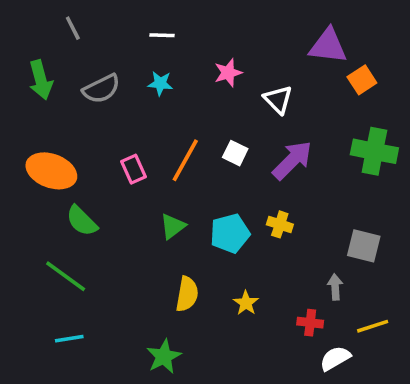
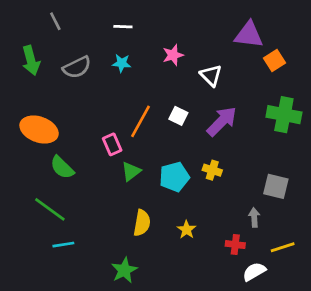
pink rectangle: (133, 169) -> (112, 144), moved
cyan line: (69, 339) -> (63, 245), moved

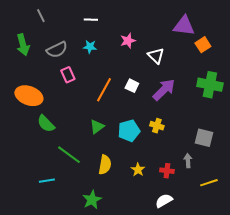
pink rectangle: (112, 144) -> (68, 75), moved
green line: (50, 209) -> (69, 155), moved
red cross: (235, 245) -> (167, 171), moved
white semicircle: (254, 272) -> (164, 201), moved

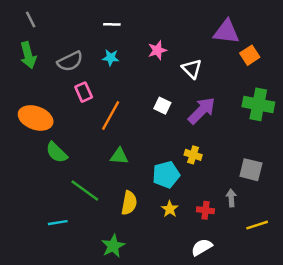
gray line: (41, 16) -> (31, 19), moved
orange line: (104, 90) -> (111, 115), moved
green triangle: (97, 127) -> (119, 156), turned 42
cyan pentagon: (129, 131) -> (166, 175), moved

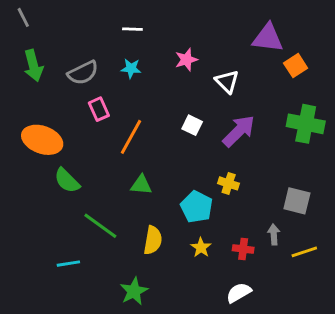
gray line: (31, 19) -> (23, 17), moved
cyan pentagon: (166, 175) -> (197, 207), turned -30
yellow line: (257, 225) -> (304, 252), moved

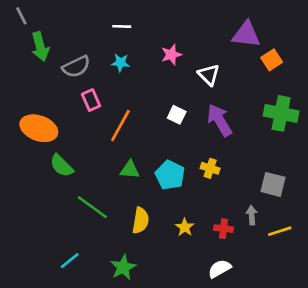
green arrow: (33, 66) -> (40, 47), moved
purple arrow: (239, 131) -> (219, 120), turned -76
cyan pentagon: (197, 207) -> (170, 175), moved
cyan line: (68, 264) -> (70, 261), moved, turned -30

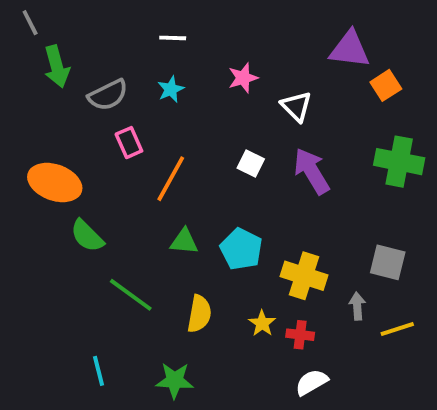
cyan star: (120, 63) -> (171, 89), turned -30
yellow cross: (210, 168) -> (304, 276), moved, size x1.6
red cross: (223, 229) -> (300, 335), moved
cyan line: (70, 261) -> (99, 371), turned -65
green star: (123, 267) -> (175, 380), turned 30

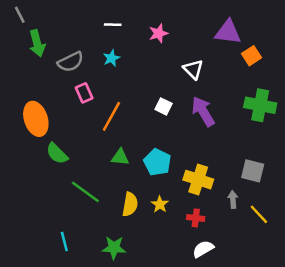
pink star: (243, 78) -> (159, 33), moved
orange ellipse: (55, 183) -> (36, 119), turned 52
yellow star: (262, 323) -> (160, 204), moved
yellow line: (397, 329) -> (259, 214), turned 65

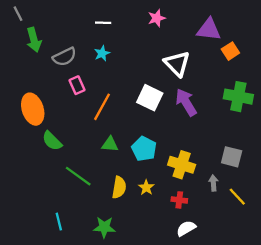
pink star: (159, 33) -> (157, 18), moved
white triangle: (193, 69) -> (177, 64), size x1.4
white square: (163, 106) -> (150, 98), size x1.6

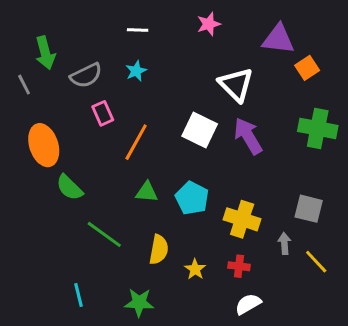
gray line: (18, 14) -> (24, 85), moved
yellow star: (146, 187) -> (195, 269), moved

